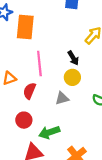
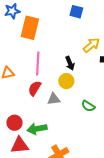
red semicircle: (29, 91) -> (35, 88), moved
red circle: (24, 120) -> (14, 123), moved

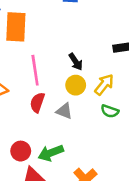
yellow arrow: (92, 45) -> (104, 85), moved
gray triangle: (54, 99) -> (64, 111), turned 40

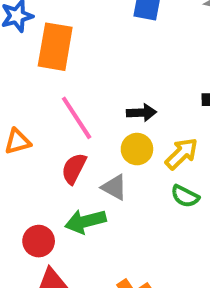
black arrow: (76, 62) -> (141, 113), turned -66
pink line: (35, 70) -> (77, 118), turned -32
green arrow: (51, 153) -> (85, 221), moved

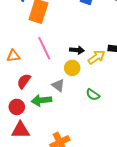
yellow arrow: (181, 154) -> (96, 57), moved
red semicircle: (74, 169) -> (24, 81), moved

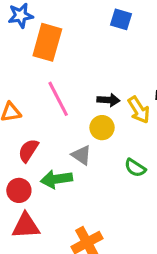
yellow arrow: (96, 57) -> (139, 110), turned 96

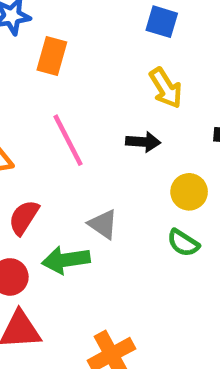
orange rectangle: (47, 42) -> (52, 56), size x0.7
yellow arrow: (139, 110) -> (166, 88), moved
yellow circle: (102, 128) -> (189, 192), moved

